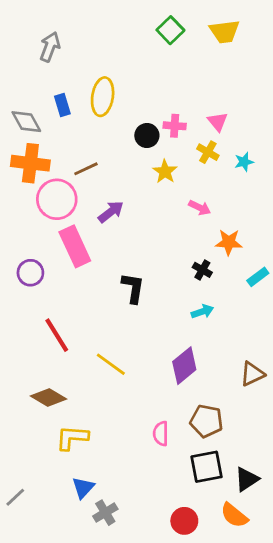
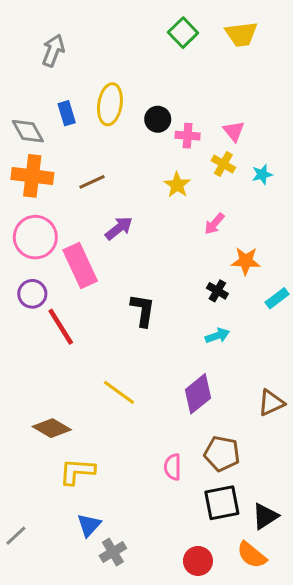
black circle: (147, 135) -> (158, 119), moved
pink circle: (57, 199) -> (35, 237), moved
pink arrow: (200, 208) -> (214, 224), turned 105
red line: (57, 335) -> (61, 327), moved

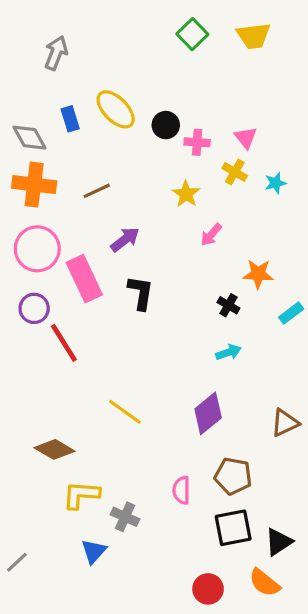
yellow ellipse: (110, 104) -> (116, 109), turned -54
pink arrow: (214, 224) -> (211, 235), moved
black L-shape: (143, 310) -> (141, 293), moved
gray cross: (113, 552) -> (125, 517), moved, turned -35

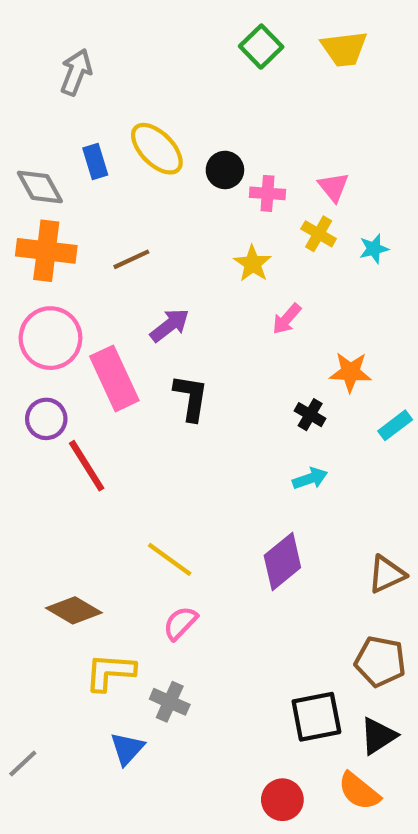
brown pentagon: (233, 476) -> (380, 661), moved
pink semicircle: (181, 490) -> (180, 623), moved, turned 44

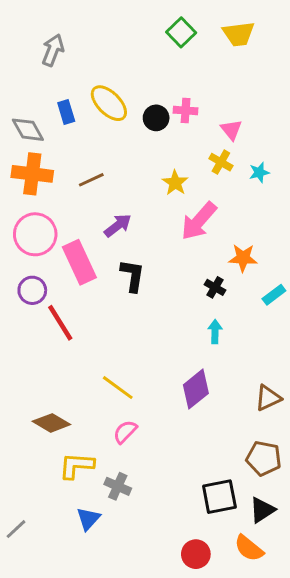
pink cross: (268, 193) -> (186, 111), moved
pink arrow: (287, 319) -> (199, 221), size x1.8
cyan arrow: (310, 478) -> (215, 332), turned -70

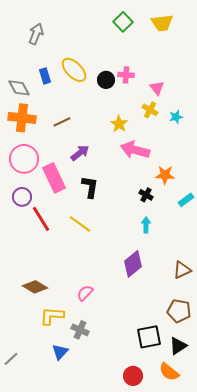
pink arrow: (199, 221) -> (135, 150), turned 64
yellow line: (118, 388) -> (80, 224), moved

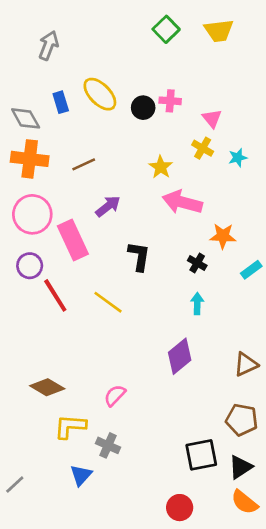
black L-shape: (90, 187) -> (139, 256), moved
orange semicircle: (169, 372) -> (244, 502), moved

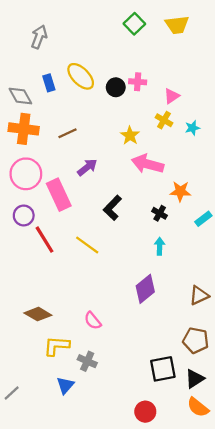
pink triangle: (212, 118) -> (172, 96), turned 35
black L-shape: (139, 256) -> (112, 208), turned -145
pink semicircle: (115, 395) -> (93, 321), turned -84

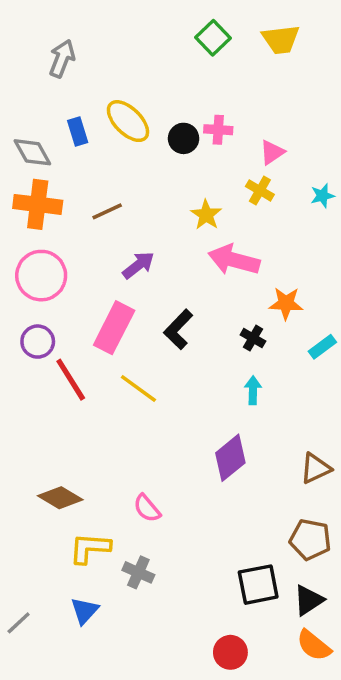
cyan star: (192, 128) -> (322, 196), moved
pink rectangle: (59, 195) -> (114, 328), moved, turned 52
blue triangle: (65, 385) -> (85, 611), moved

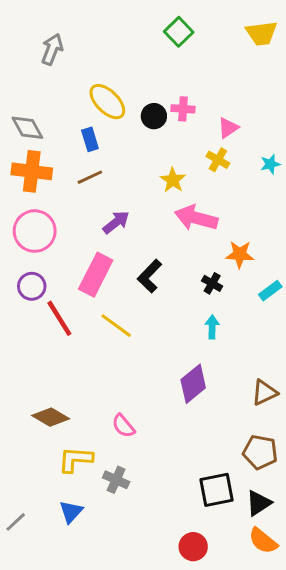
yellow trapezoid: (281, 39) -> (262, 33), moved
blue rectangle: (78, 131) -> (90, 139), moved

